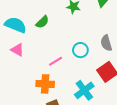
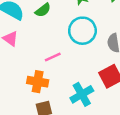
cyan circle: (80, 50) -> (82, 31), moved, size x1.5

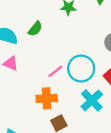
cyan circle: (82, 31) -> (81, 69), moved

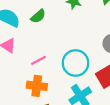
pink line: (55, 71) -> (39, 60), moved

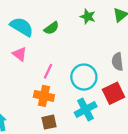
pink line: (39, 60) -> (48, 71), turned -42

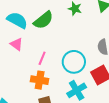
green semicircle: (51, 28) -> (43, 20), size x1.5

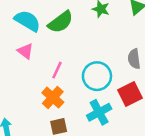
orange cross: (40, 80) -> (53, 97), turned 30

